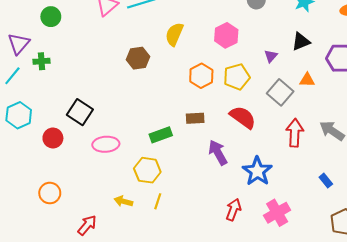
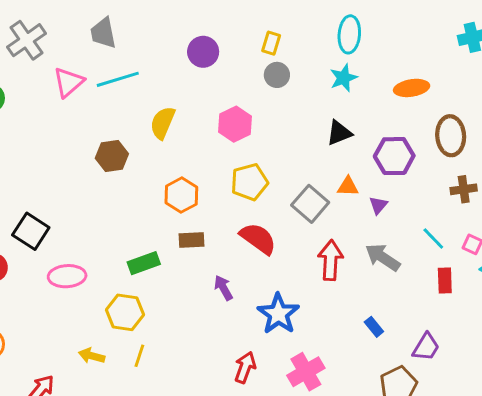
purple triangle: (271, 56) -> (378, 205), moved
orange hexagon: (201, 76) -> (181, 195), moved
purple arrow: (218, 153) -> (223, 288), size x0.7

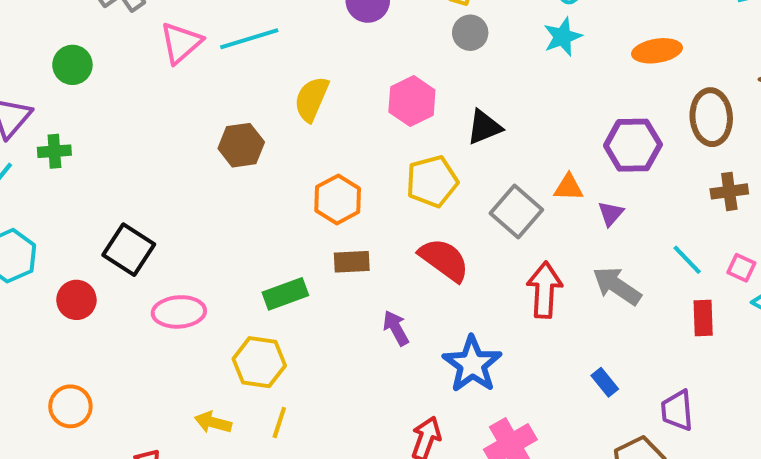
black triangle: (339, 133) -> (484, 127), moved
purple trapezoid: (426, 347) -> (677, 410), turned 144

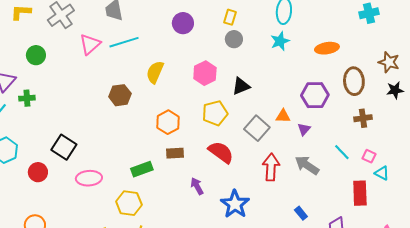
red rectangle: (703, 318) -> (360, 193), moved, size x1.4

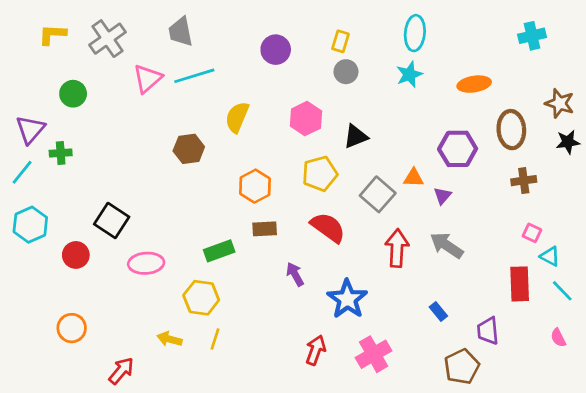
cyan line: (342, 152) -> (562, 291), moved

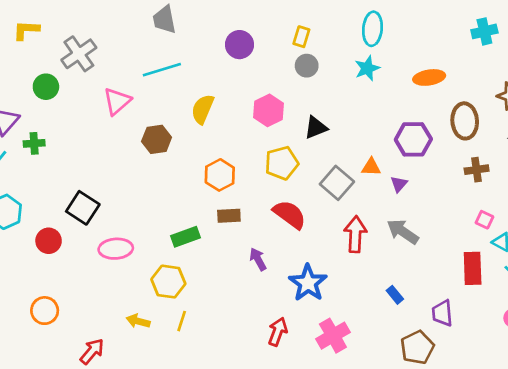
gray trapezoid: (181, 32) -> (164, 20), moved
gray cross: (108, 39) -> (79, 54), moved
pink triangle: (147, 79) -> (117, 101), moved

